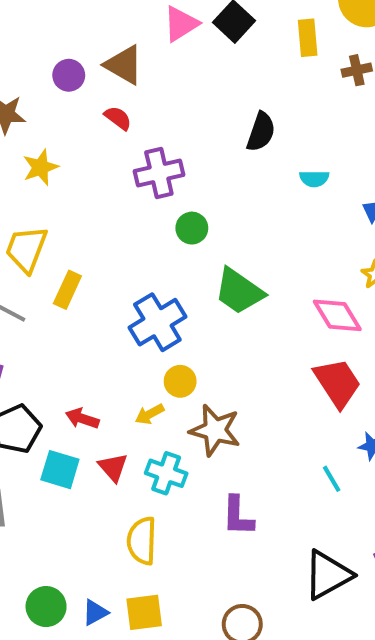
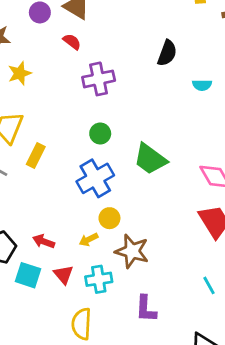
green circle: (192, 228) -> (100, 134), moved
cyan cross: (166, 473) -> (99, 279), turned -30

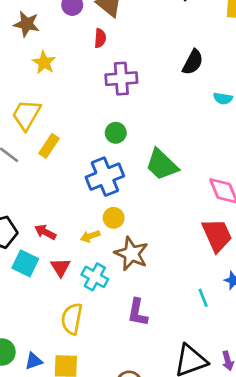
red semicircle: (72, 42) -> (100, 38), turned 48
yellow star: (20, 73) -> (44, 62), turned -30
cyan cross: (99, 279) -> (95, 277), turned 30

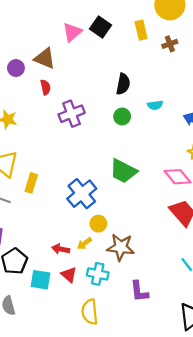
green circle: (116, 133) -> (122, 116), moved
red arrow: (45, 232) -> (61, 249), moved

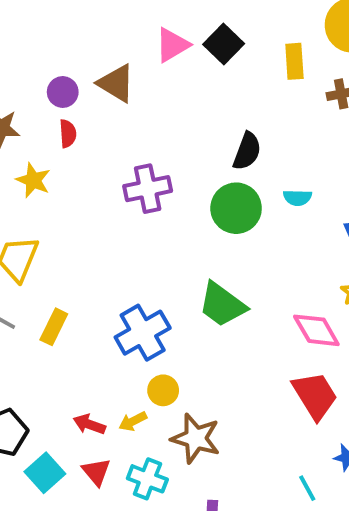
red semicircle: (45, 87) -> (68, 134), moved
green circle: (122, 116) -> (236, 208), size x1.6
yellow rectangle: (31, 183) -> (54, 327), moved
cyan square: (41, 280) -> (45, 473), turned 30

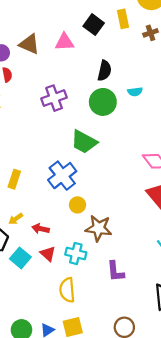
black square: (224, 44) -> (94, 25), moved
pink triangle: (172, 45) -> (65, 42), moved, turned 36
green trapezoid: (222, 305) -> (84, 142), moved
yellow arrow: (133, 421) -> (16, 219), moved

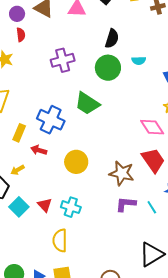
blue cross: (62, 176) -> (51, 120), moved, turned -32
yellow circle: (78, 205) -> (76, 162), size x1.5
brown star: (99, 228) -> (122, 173), moved
red arrow: (41, 229) -> (39, 150), moved
purple L-shape: (116, 271) -> (126, 204), moved, turned 95

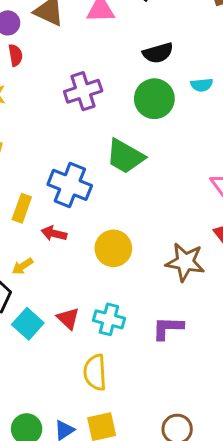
black semicircle: (112, 39) -> (158, 53), turned 60
purple L-shape: (126, 204) -> (168, 328), moved

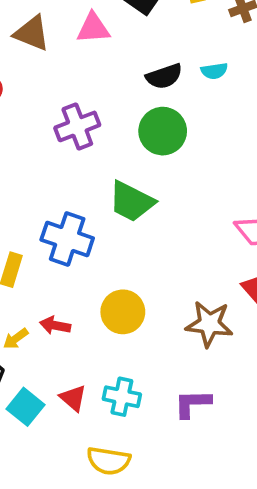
cyan semicircle: (202, 85) -> (214, 71), moved
red arrow: (54, 233) -> (55, 325), moved
yellow semicircle: (95, 372) -> (109, 461), turned -75

